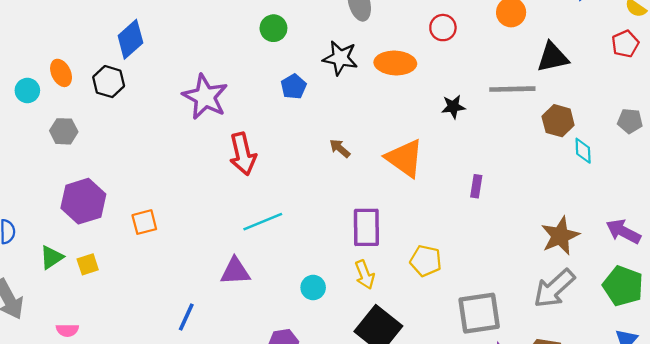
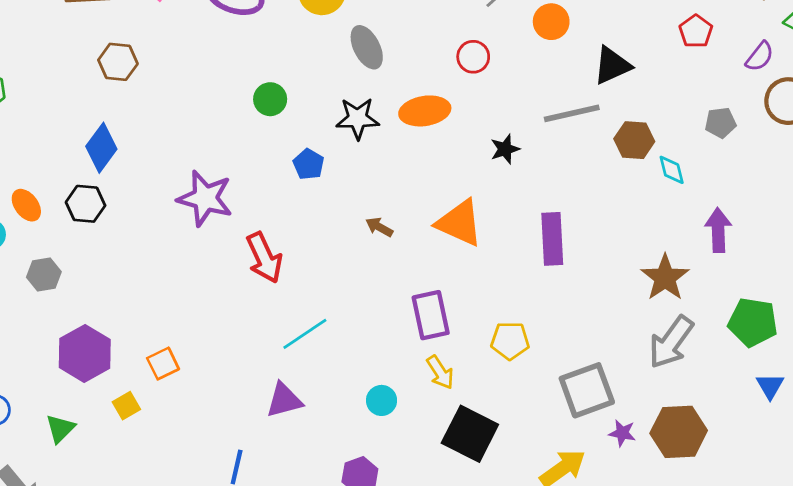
purple rectangle: (476, 186) -> (552, 239), size x1.8
purple arrow: (623, 231) -> (718, 230), moved, turned 72
yellow square: (88, 264) -> (126, 406), moved

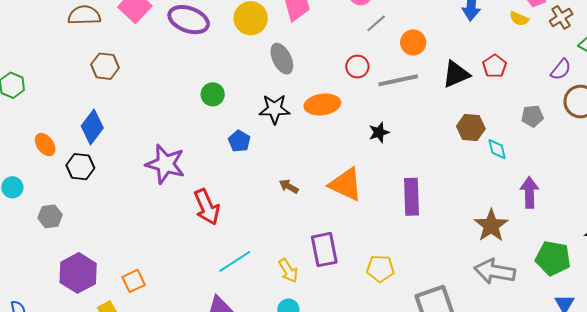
red pentagon: (696, 31) -> (495, 66), moved
gray line: (572, 113) -> (398, 80), moved
orange ellipse: (26, 205) -> (45, 145), moved
gray arrow: (671, 342) -> (495, 271), turned 63
yellow arrow: (440, 372) -> (288, 271), moved

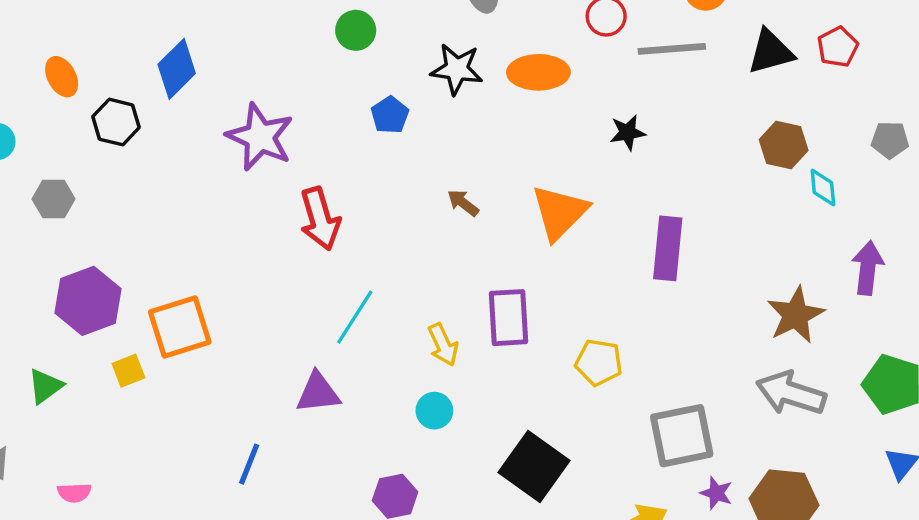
blue diamond: (92, 127) -> (177, 69), moved
orange triangle: (346, 184) -> (560, 212), turned 42
cyan line: (235, 261) -> (355, 317), turned -32
orange square: (134, 281) -> (180, 327), size x1.6

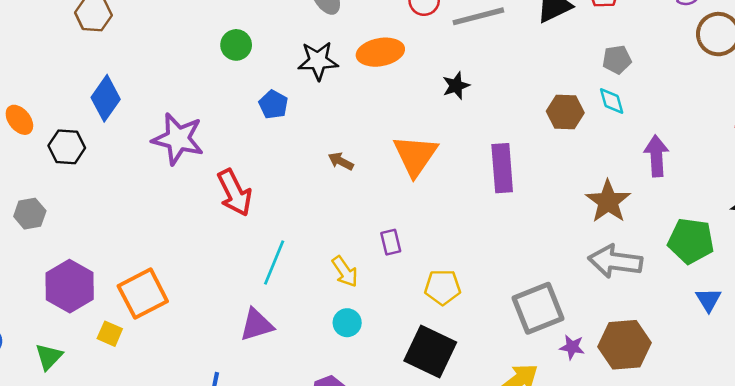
gray pentagon: (890, 140) -> (617, 60), moved
brown hexagon: (784, 145) -> (565, 112), moved
purple rectangle: (508, 318) -> (391, 242), size x0.6
yellow pentagon: (599, 362) -> (442, 287), moved
yellow square: (128, 371) -> (110, 334), turned -35

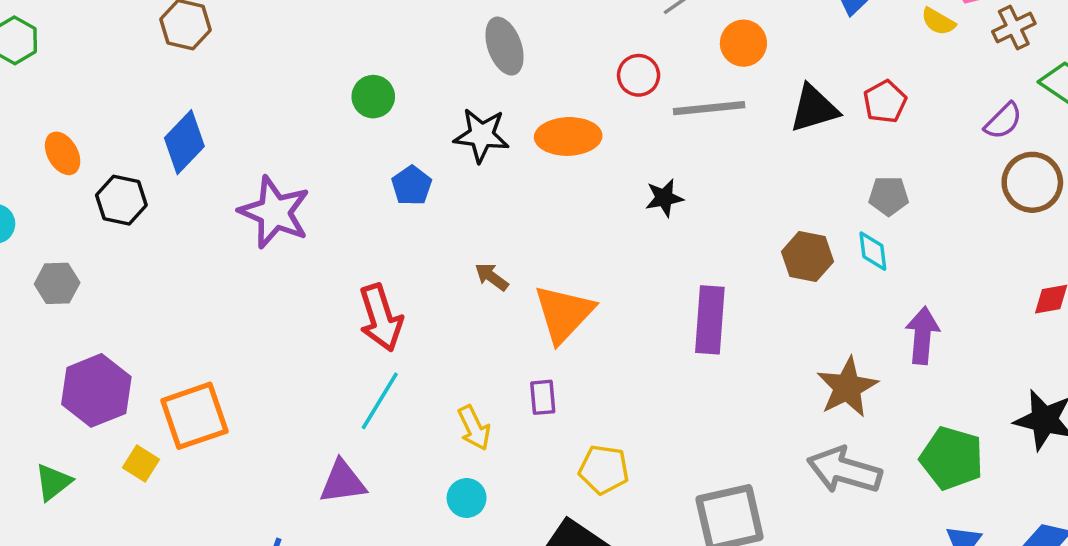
orange triangle: (415, 155) -> (564, 313), moved
red arrow: (235, 193) -> (381, 318), moved

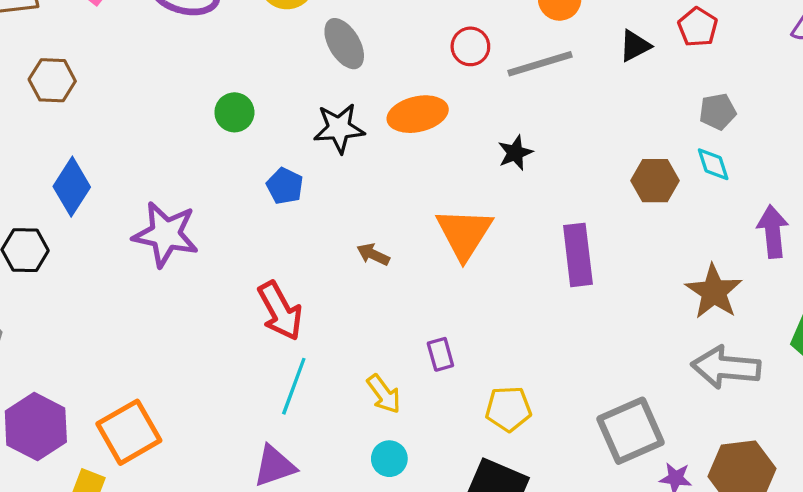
black triangle: (814, 109) -> (635, 46), size x0.7
orange triangle: (564, 313) -> (464, 234), moved

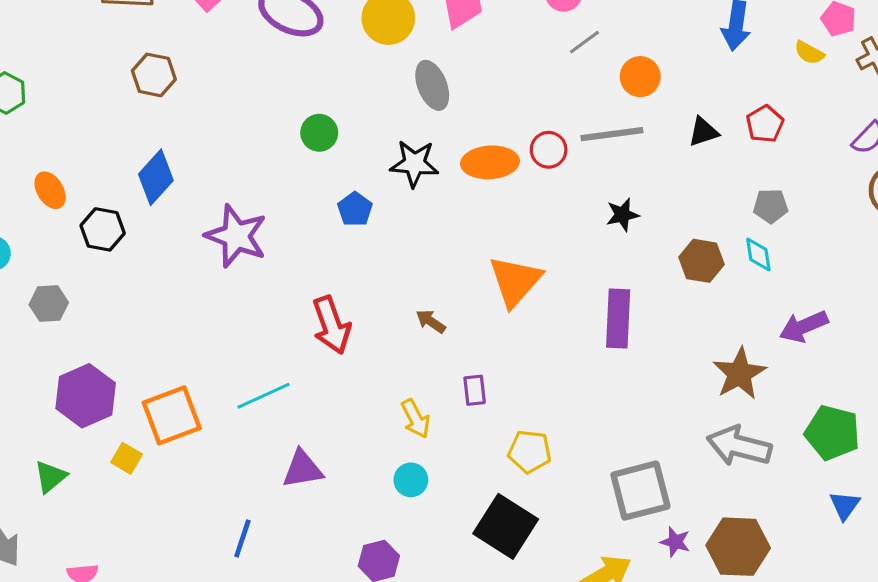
red circle: (470, 46) -> (549, 150), moved
black star: (515, 153) -> (622, 215), moved
purple arrow: (773, 232) -> (804, 326), turned -117
brown arrow: (373, 254) -> (431, 321), moved
cyan line: (294, 386) -> (264, 396), moved, turned 36

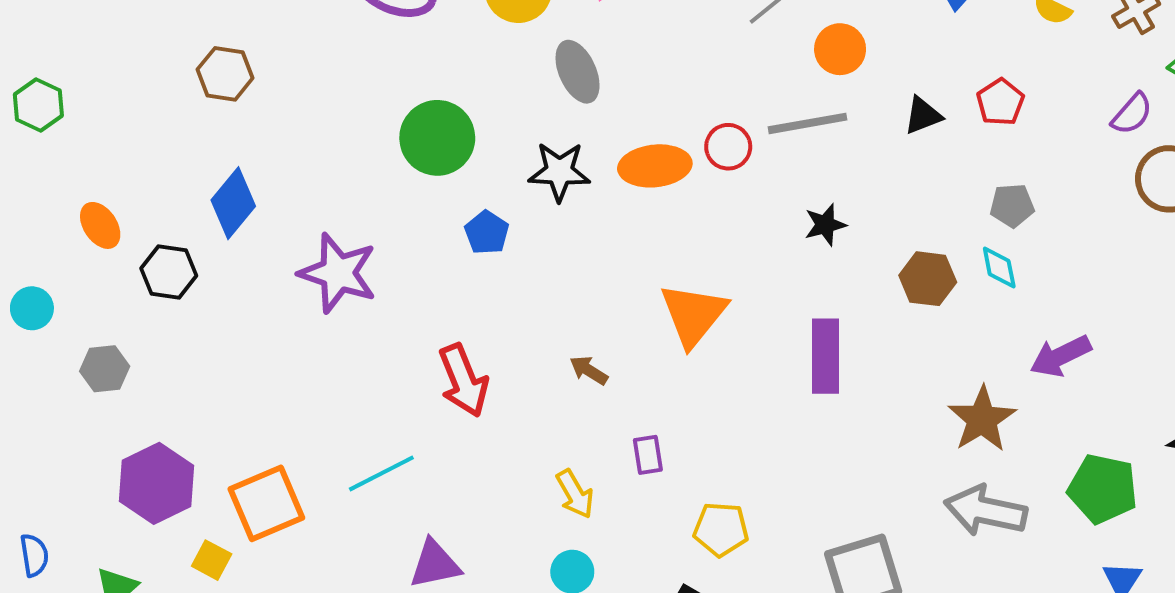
green circle: (319, 133) -> (437, 138), size x1.6

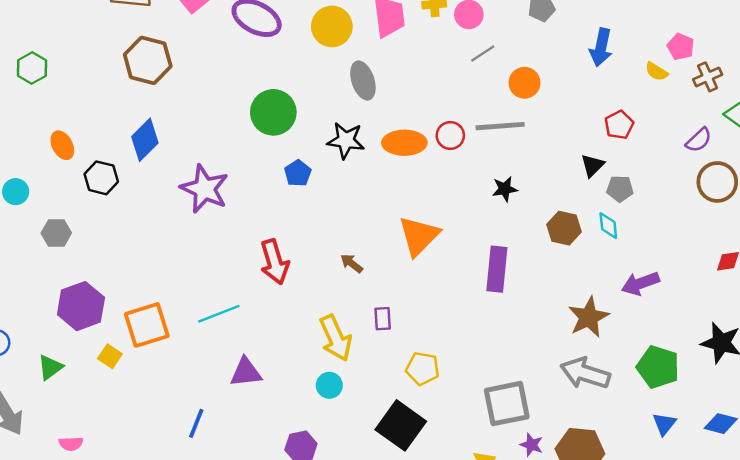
brown hexagon: (225, 74) -> (148, 60), size x1.4
black triangle: (923, 115) -> (592, 166), moved, turned -30
yellow arrow: (575, 494) -> (336, 338), size x1.5

